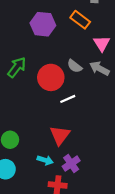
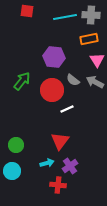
orange rectangle: (80, 20) -> (89, 39), moved, turned -48
purple hexagon: (43, 24) -> (54, 57), moved
cyan arrow: (45, 160) -> (47, 163), turned -32

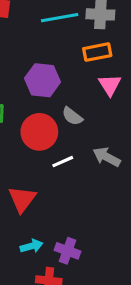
gray arrow: (95, 82) -> (107, 157), moved
red triangle: (60, 141) -> (22, 199), moved
purple cross: (70, 166) -> (68, 251), turned -35

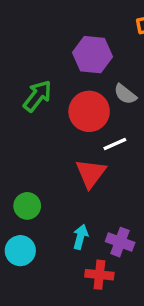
red triangle: (22, 199) -> (91, 173), moved
cyan arrow: (32, 246) -> (80, 237), turned -60

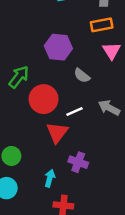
red circle: (89, 111) -> (44, 99), moved
purple cross: (120, 242) -> (78, 162), moved

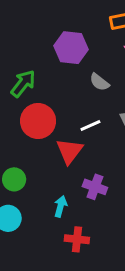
red circle: (44, 99) -> (38, 121), moved

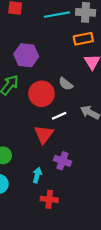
purple hexagon: (71, 48) -> (26, 55), moved
red circle: (38, 121) -> (42, 94), moved

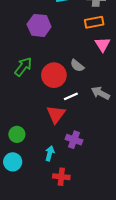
purple hexagon: (26, 55) -> (39, 25), moved

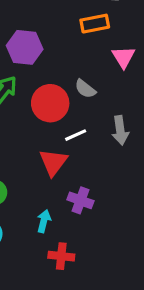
orange rectangle: (94, 22) -> (95, 24), moved
purple hexagon: (39, 25) -> (25, 47), moved
gray arrow: (100, 93) -> (120, 130), turned -126

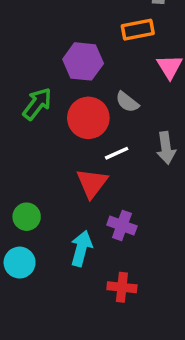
purple hexagon: (25, 47) -> (83, 61), moved
cyan arrow: (44, 221) -> (81, 248), size x1.4
red cross: (61, 256) -> (122, 287), moved

